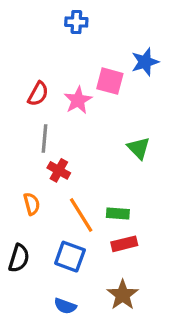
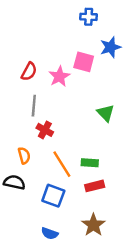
blue cross: (76, 22) -> (89, 17), moved
black semicircle: (19, 258) -> (14, 182), moved, turned -95

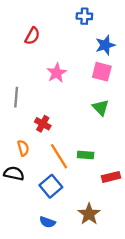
pink square: (84, 62) -> (102, 72), moved
red semicircle: (29, 72) -> (32, 36), moved
gray line: (34, 106) -> (16, 97), moved
red rectangle: (95, 186) -> (111, 177), moved
blue square: (53, 196) -> (51, 186), turned 30

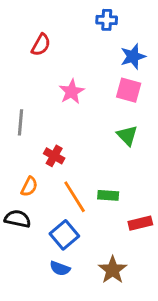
orange semicircle: (23, 148) -> (29, 187), turned 42
blue semicircle: (47, 222) -> (60, 268), moved

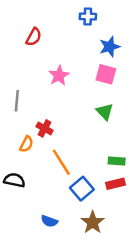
orange semicircle: (29, 187) -> (26, 144), moved
green rectangle: (108, 195) -> (117, 161), moved
blue square: (64, 235) -> (82, 189), moved

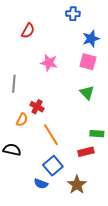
pink star: (59, 75) -> (49, 63), turned -30
red rectangle: (116, 184) -> (86, 152), moved
blue square: (82, 189) -> (53, 166), moved

